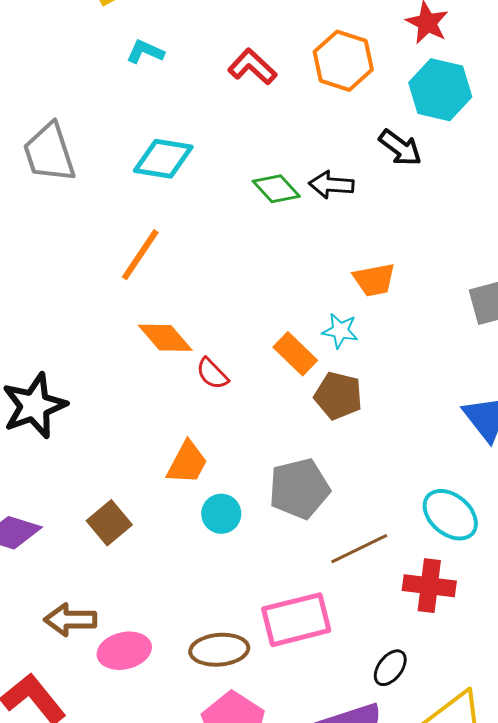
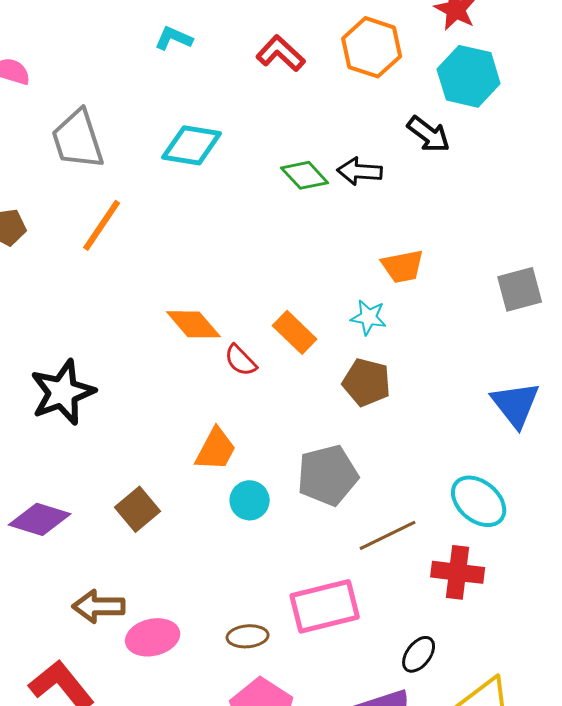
orange line: (140, 255) -> (102, 225), moved
orange rectangle: (295, 354) -> (295, 332), moved
brown ellipse: (219, 650) -> (248, 636), size x0.7

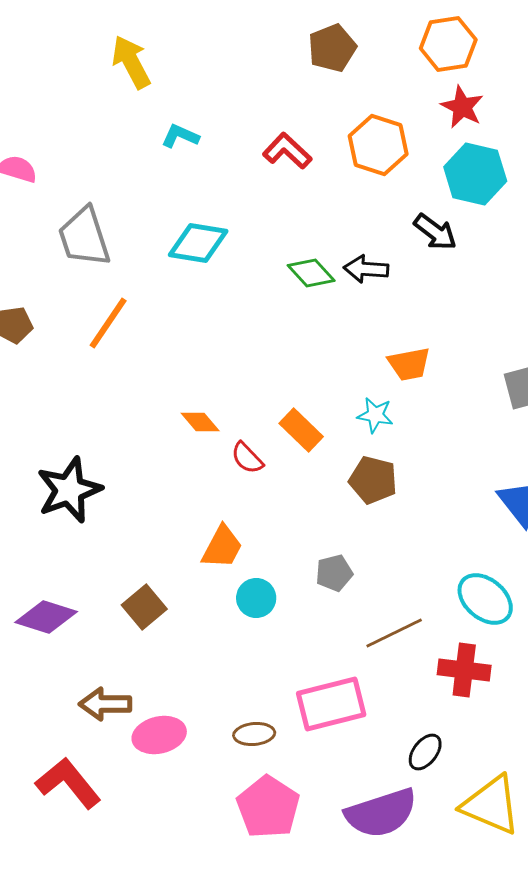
orange diamond: (194, 324) -> (200, 422), size x0.7
gray pentagon: (328, 475) -> (334, 573), size x0.6

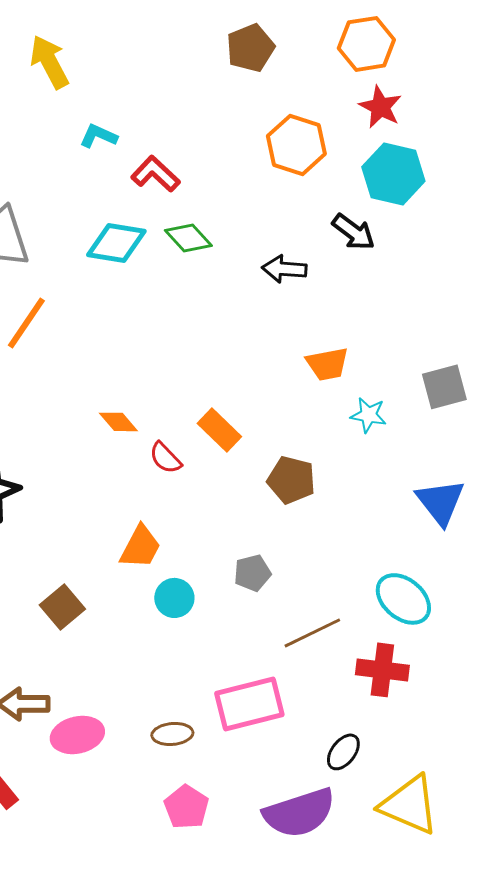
red L-shape: (287, 151) -> (155, 174), moved
green diamond: (311, 273) -> (188, 238), moved
cyan star: (375, 415) -> (368, 415), moved
pink pentagon: (268, 807) -> (186, 807), size x0.7

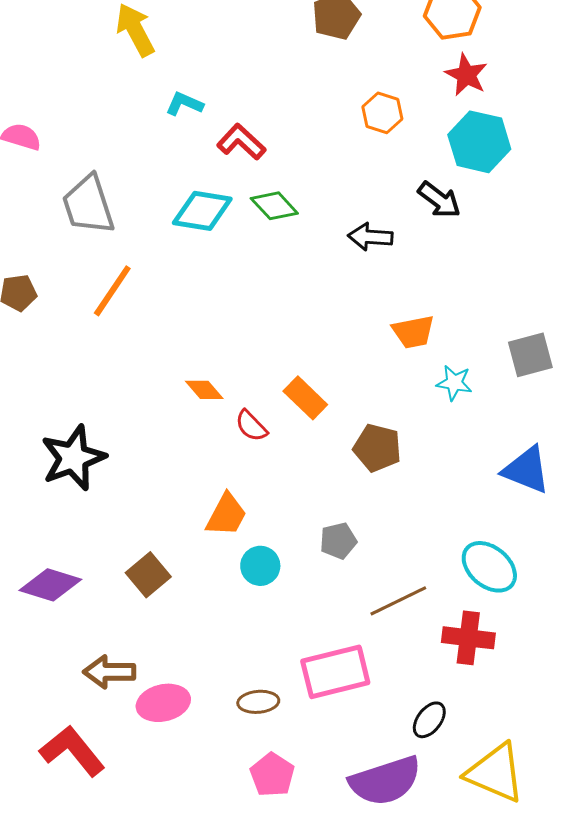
orange hexagon: (296, 145) -> (382, 113), size x0.7
blue triangle: (440, 502) -> (526, 470), turned -30

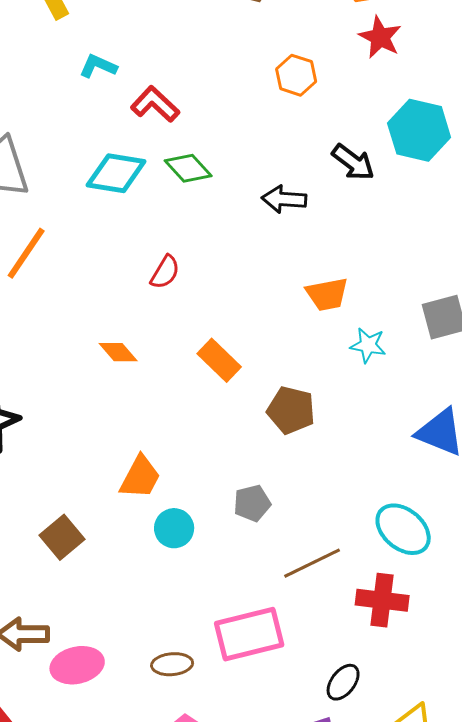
cyan hexagon: (479, 142) -> (419, 130), moved
red semicircle: (251, 426) -> (165, 272), moved, turned -105

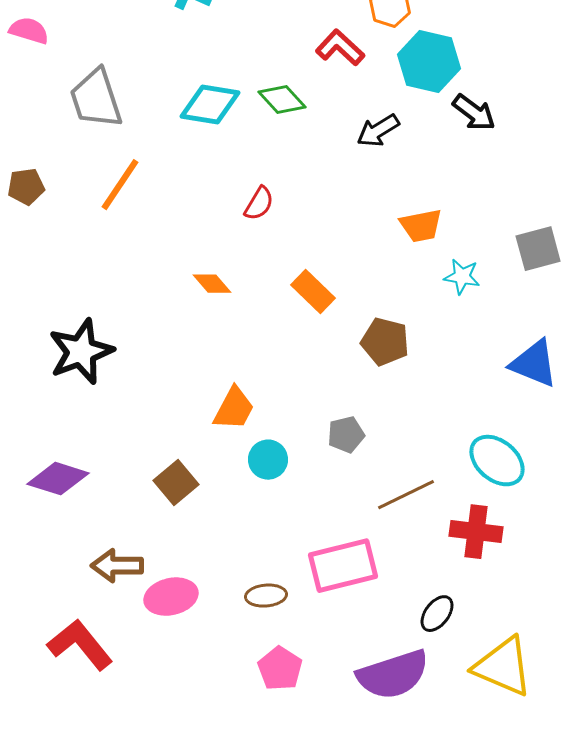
red L-shape: (155, 104) -> (340, 48), moved
cyan hexagon: (419, 130) -> (429, 62), moved
black arrow: (353, 162) -> (474, 113), moved
black arrow: (284, 199) -> (378, 131), turned -36
brown square: (62, 537) -> (176, 483), moved

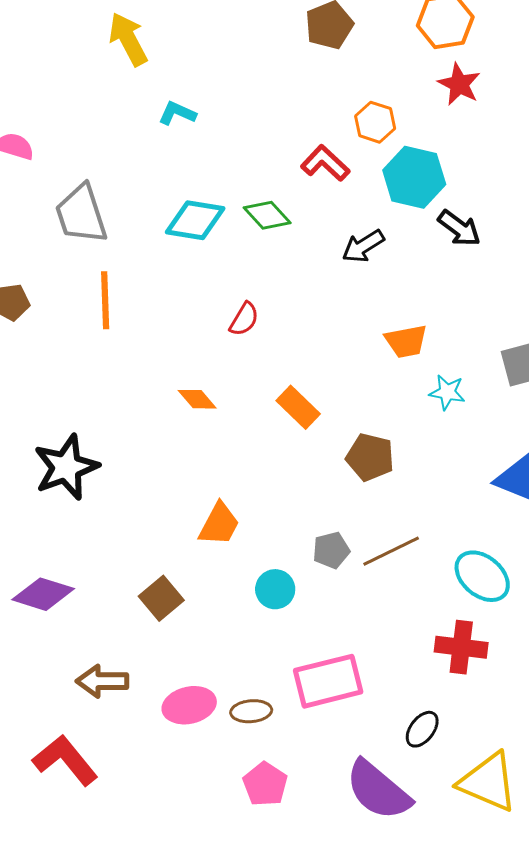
orange line: (120, 185) -> (105, 300), turned -36
cyan circle: (268, 460) -> (275, 589), moved
brown line: (406, 495) -> (391, 551), moved
pink ellipse: (171, 597) -> (189, 705), moved
purple semicircle: (393, 675) -> (378, 790), turned 58

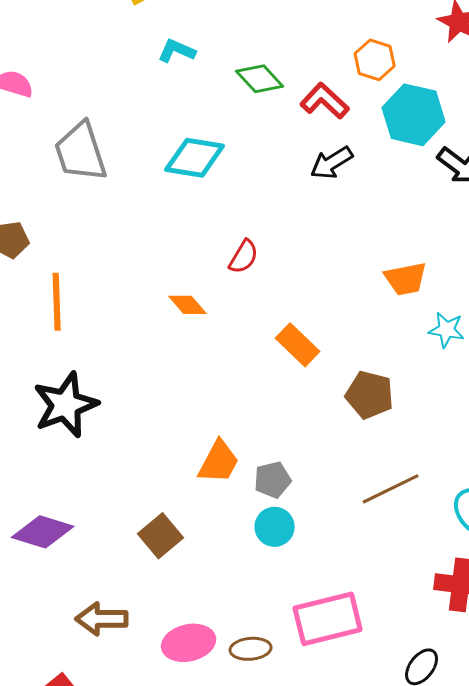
green diamond: (267, 215) -> (260, 79), moved
black arrow: (363, 246) -> (332, 163), moved
orange line: (105, 300) -> (57, 302), moved
orange diamond: (197, 399) -> (188, 305), moved
gray pentagon: (331, 550) -> (273, 480), moved

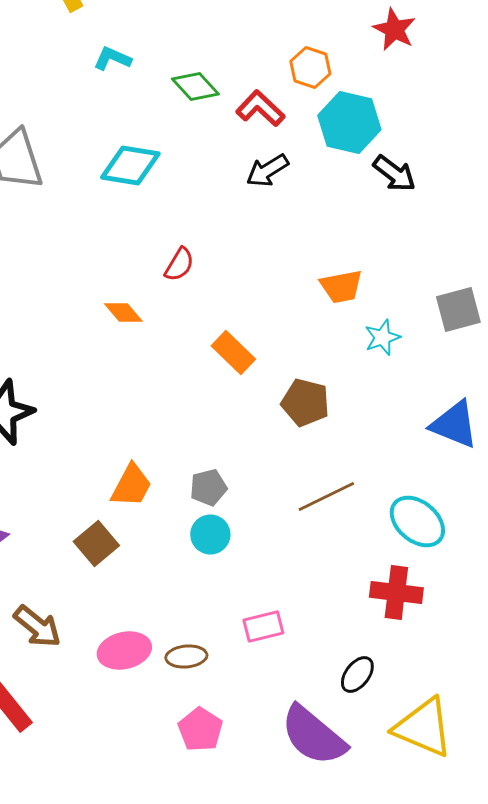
cyan star: (447, 330) -> (382, 338), turned -30
orange trapezoid: (219, 462) -> (131, 486), moved
brown arrow: (102, 619) -> (37, 626), turned -141
pink rectangle: (328, 619) -> (263, 626), size x0.6

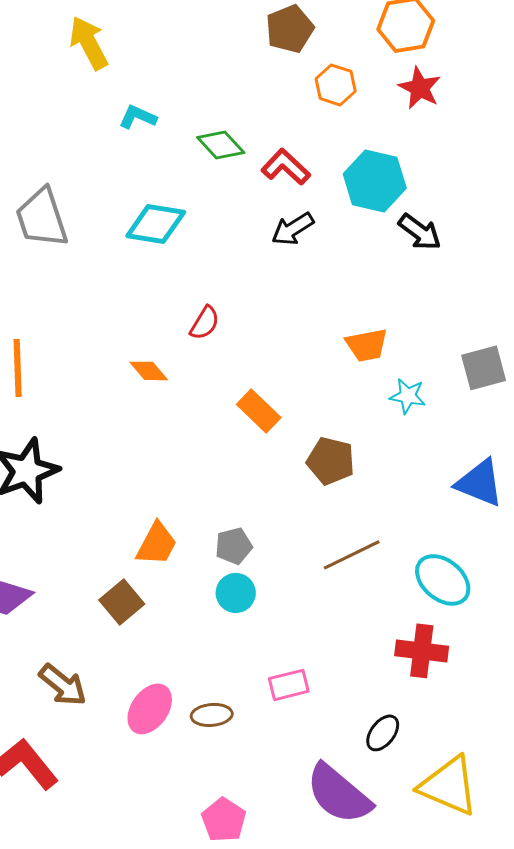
orange hexagon: (310, 68) -> (336, 85), moved
cyan star: (382, 338) -> (408, 396), turned 30
pink ellipse: (124, 650) -> (150, 709), turned -42
pink pentagon: (200, 730) -> (224, 820), moved

